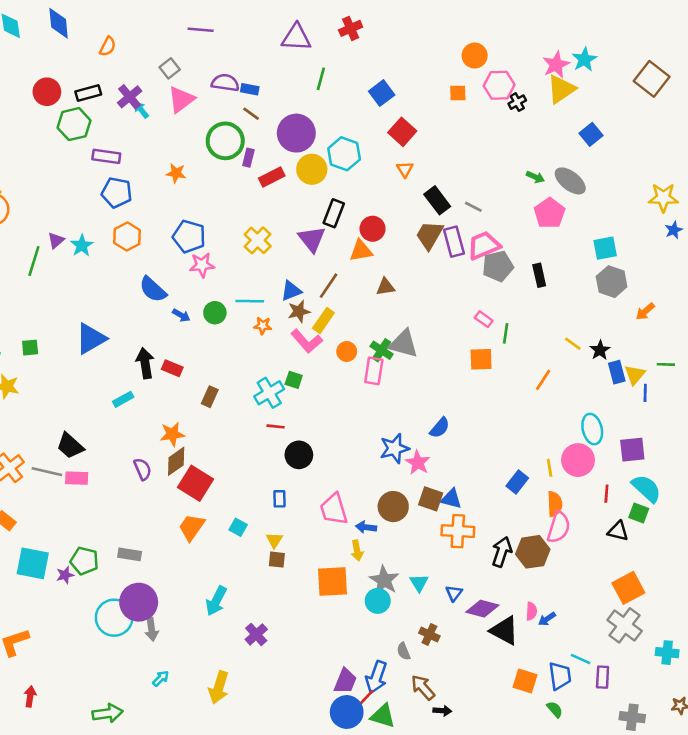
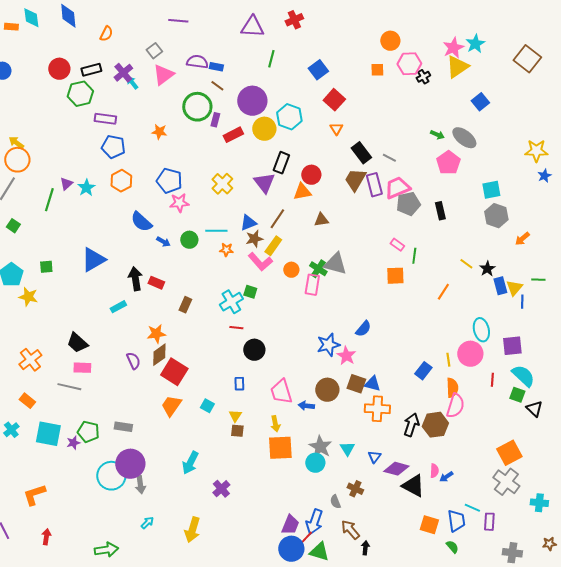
gray line: (47, 472) -> (69, 387), moved
black triangle: (618, 531) -> (534, 409), moved, turned 30
yellow arrow: (357, 550) -> (275, 424), moved
black arrow: (442, 711) -> (365, 548), turned -88

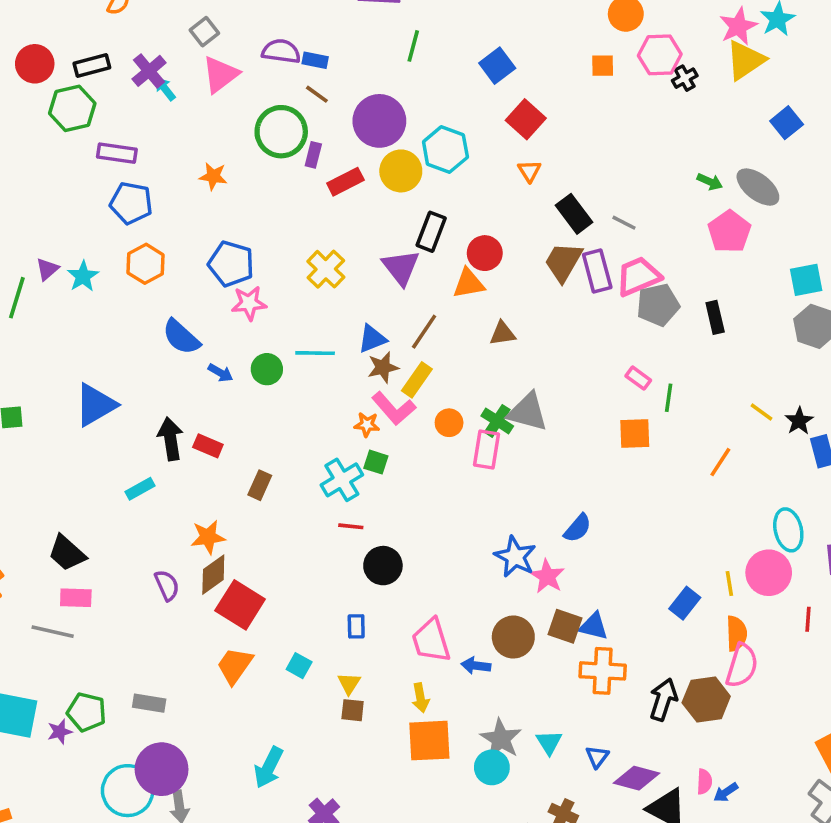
orange star: (226, 250) -> (367, 425), moved
blue star: (328, 345) -> (515, 557), turned -30

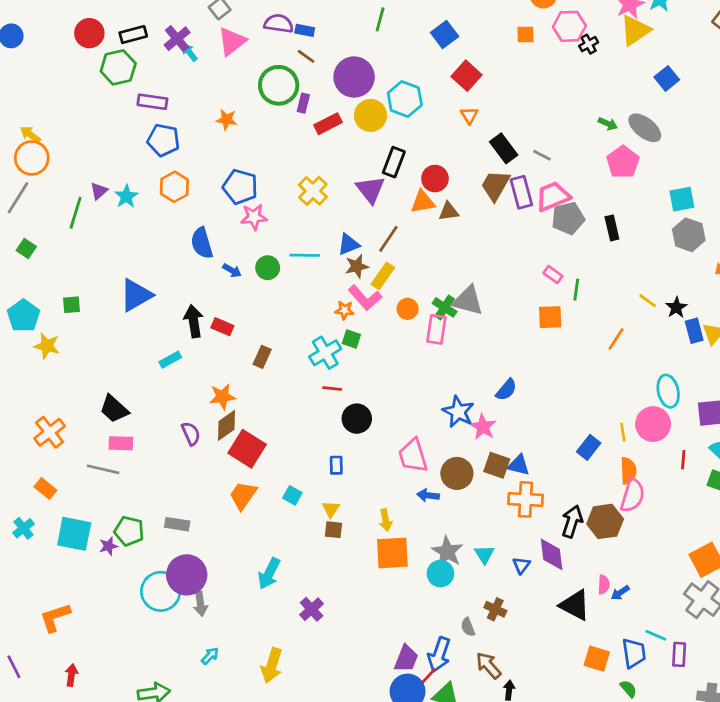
brown triangle: (503, 333) -> (449, 211), moved
blue semicircle: (181, 337) -> (202, 243), turned 32
pink trapezoid: (431, 641) -> (413, 456), moved
purple diamond: (637, 778) -> (552, 554), moved, turned 68

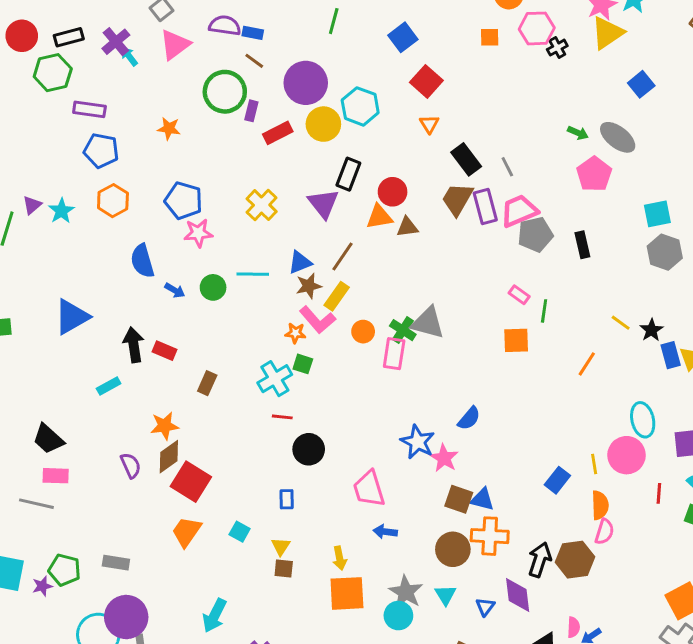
gray line: (542, 155) -> (507, 167), turned 36
brown circle: (457, 473) -> (453, 549), moved
pink semicircle: (632, 495) -> (604, 532), size x0.7

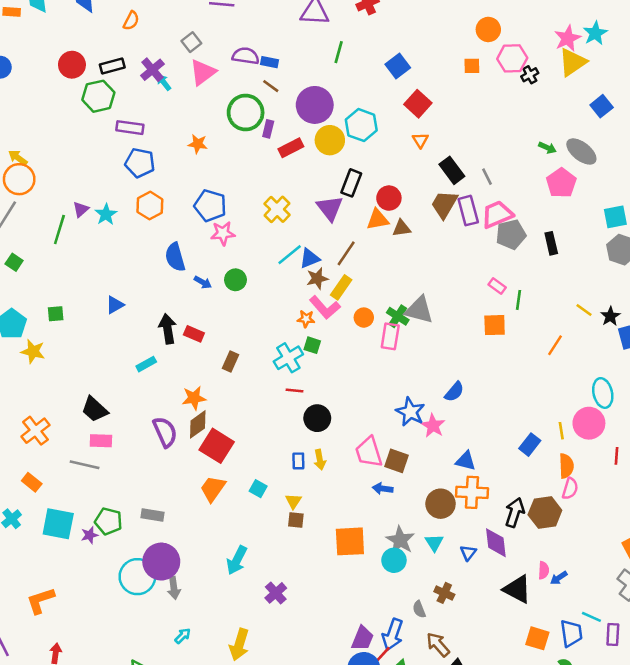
cyan line: (253, 274) -> (290, 255), moved, turned -40
blue triangle: (72, 317) -> (115, 305), size x0.6
purple semicircle: (131, 465) -> (165, 432), size x1.4
brown square: (459, 499) -> (396, 461), moved
yellow arrow: (340, 558) -> (320, 460), moved

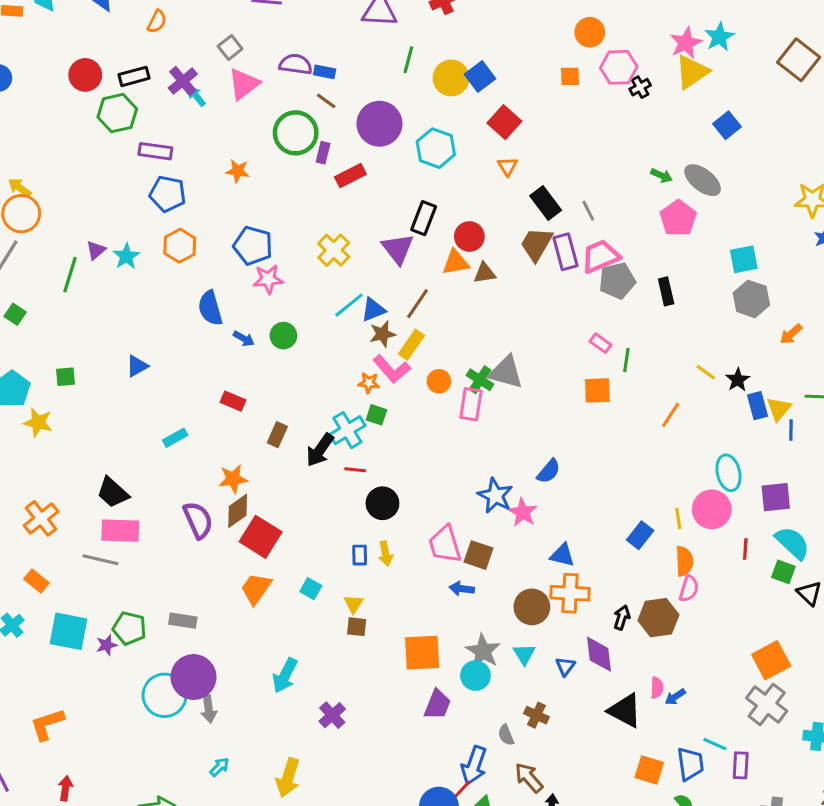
yellow circle: (330, 140) -> (451, 78), moved
black arrow: (168, 329) -> (320, 450), moved, turned -136
pink rectangle: (101, 441) -> (120, 531), size x1.4
black arrow: (515, 512) -> (622, 618), size x0.7
purple trapezoid: (363, 638) -> (437, 704), moved

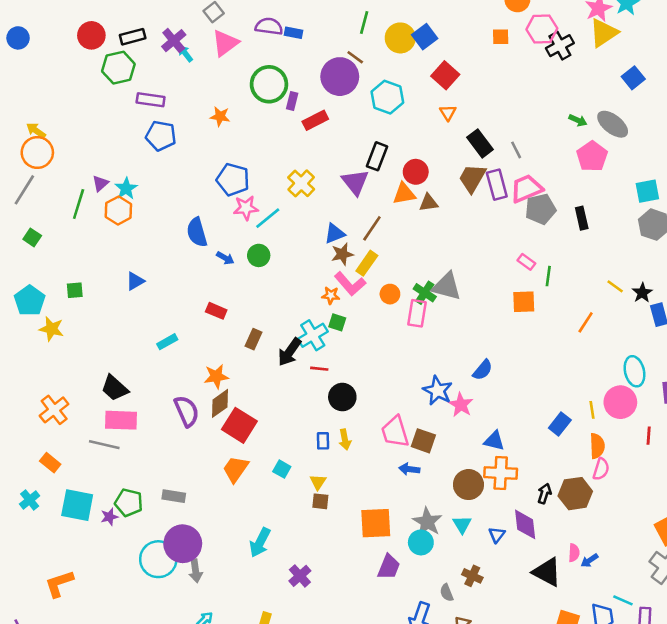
black cross: (640, 87) -> (560, 46), size x1.5
brown line: (326, 101) -> (355, 57), moved
orange hexagon: (180, 246) -> (118, 210), moved
cyan line: (349, 305) -> (268, 218), moved

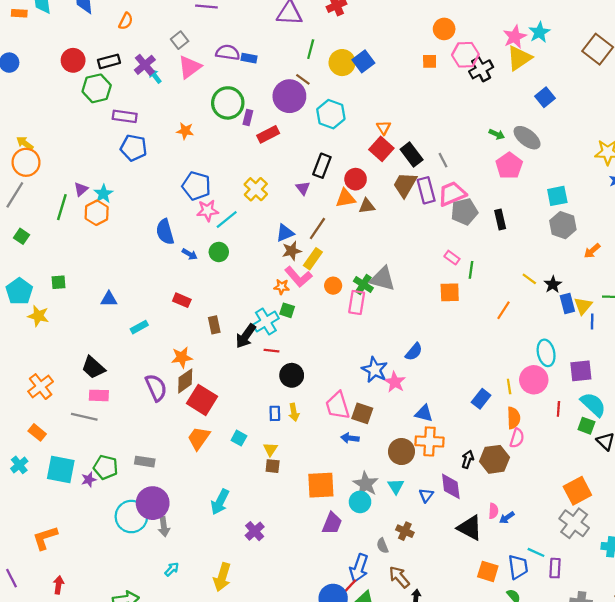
red square: (445, 75) -> (381, 149), moved
purple triangle: (355, 182) -> (303, 188), size x0.6
blue triangle: (135, 281) -> (109, 299), moved, turned 30
brown rectangle: (254, 339) -> (214, 325), turned -36
pink rectangle: (121, 420) -> (99, 395), size x0.7

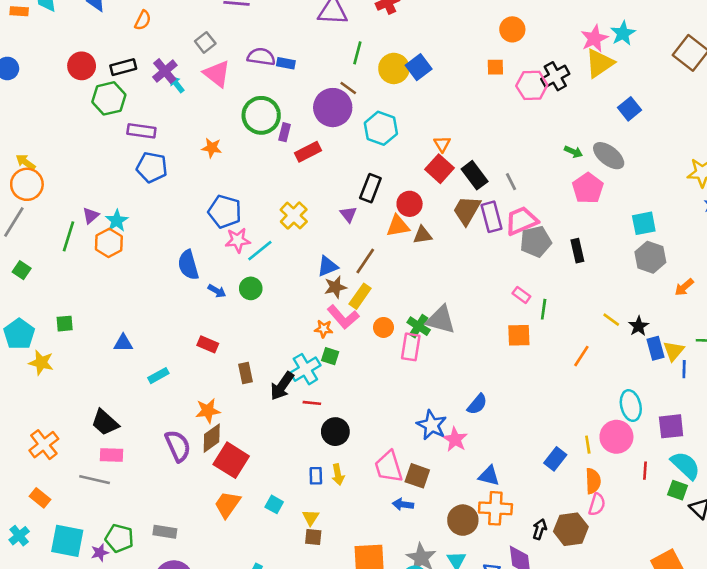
pink hexagon: (465, 55) -> (532, 85), moved
pink triangle: (190, 67) -> (217, 74), turned -45

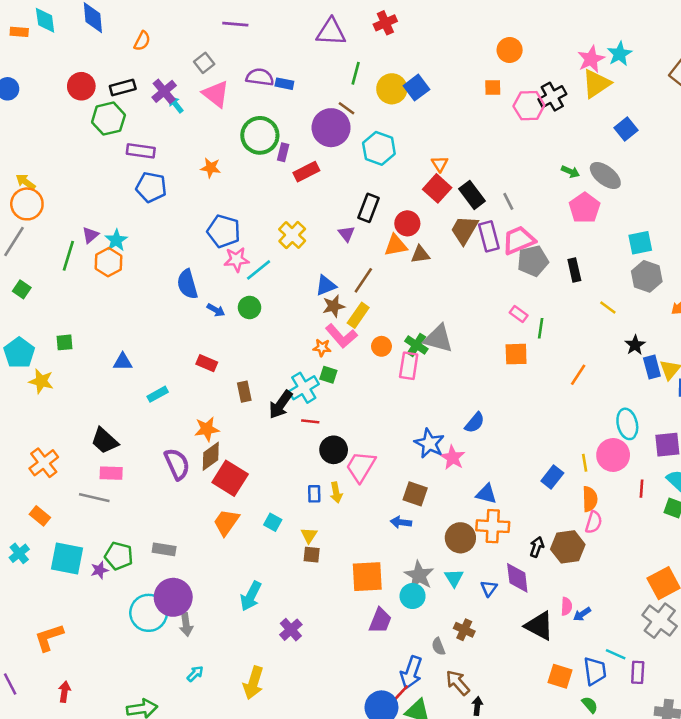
yellow line: (611, 320) -> (608, 307), moved
pink trapezoid: (389, 467) -> (361, 467), moved, turned 48

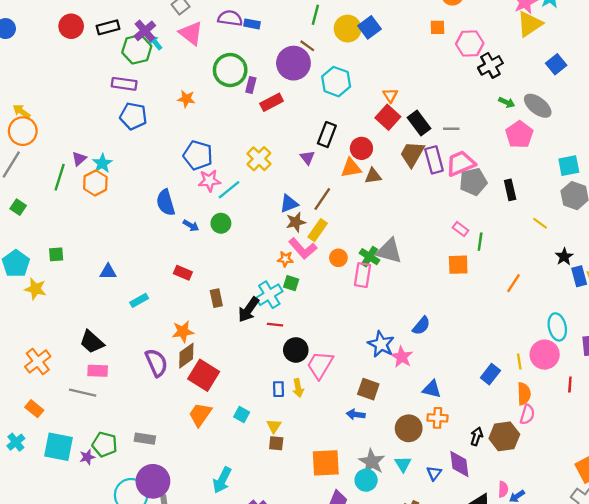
black cross: (552, 97) -> (490, 65), moved
green hexagon: (108, 119) -> (137, 49), moved
gray line: (508, 201) -> (451, 129), turned -63
orange cross: (493, 526) -> (437, 418), size x0.7

